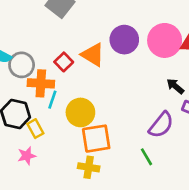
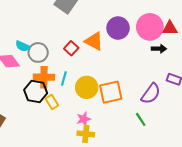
orange cross: (41, 83) -> (44, 77), moved
black arrow: (175, 86) -> (159, 49), moved, turned 144
orange square: (96, 139) -> (111, 92), moved
pink star: (27, 156) -> (84, 119), moved
yellow cross: (89, 167) -> (86, 134), moved

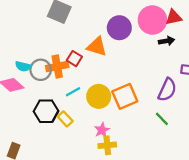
orange cross: (44, 77) -> (57, 66), moved
cyan line: (64, 79) -> (73, 92), turned 56

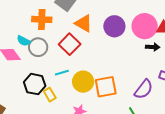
orange triangle: (97, 47) -> (84, 23), moved
red square: (74, 59) -> (70, 44), size x1.5
orange cross: (57, 66) -> (42, 19), moved

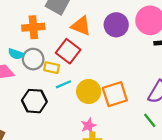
yellow rectangle: (50, 95) -> (52, 68), moved, turned -40

